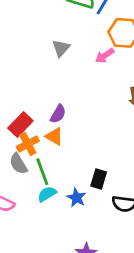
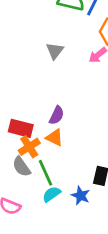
red rectangle: (20, 124) -> (21, 128), turned 65

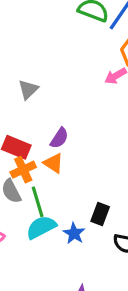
gray triangle: (55, 51) -> (28, 89), moved
cyan semicircle: (52, 194) -> (41, 227), size x1.4

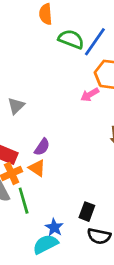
black rectangle: (100, 214) -> (87, 212), moved
cyan semicircle: (41, 227) -> (45, 244), moved

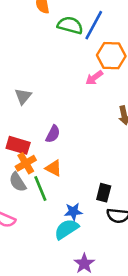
orange triangle: (37, 168) -> (54, 168), moved
blue star: (54, 227) -> (73, 212), turned -30

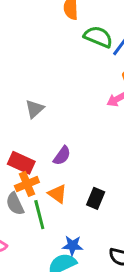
black rectangle: (104, 193) -> (96, 198), moved

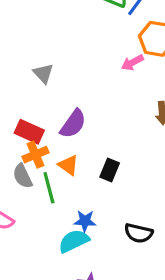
gray triangle: (35, 109) -> (43, 73), turned -30
purple semicircle: (62, 156) -> (73, 124), size x1.4

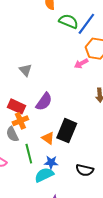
orange triangle: (68, 165) -> (48, 138), moved
black rectangle: (110, 170) -> (67, 131), size x1.6
green line: (49, 188) -> (29, 154), moved

